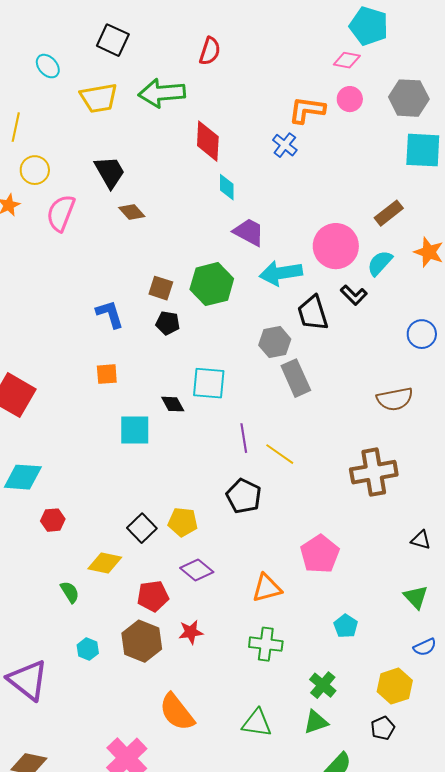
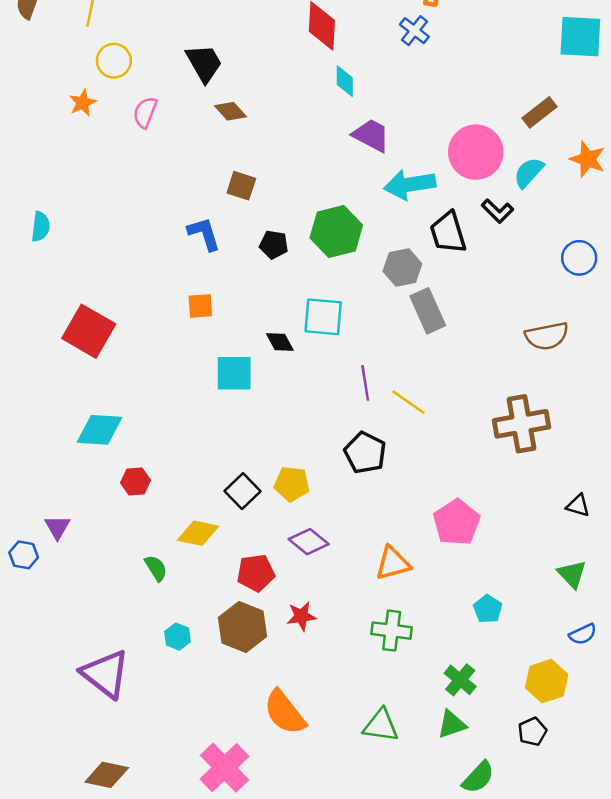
pink semicircle: (61, 213) -> (145, 112), size x0.7
green hexagon: (212, 284) -> (336, 231), moved
brown square: (161, 288) -> (241, 186), moved

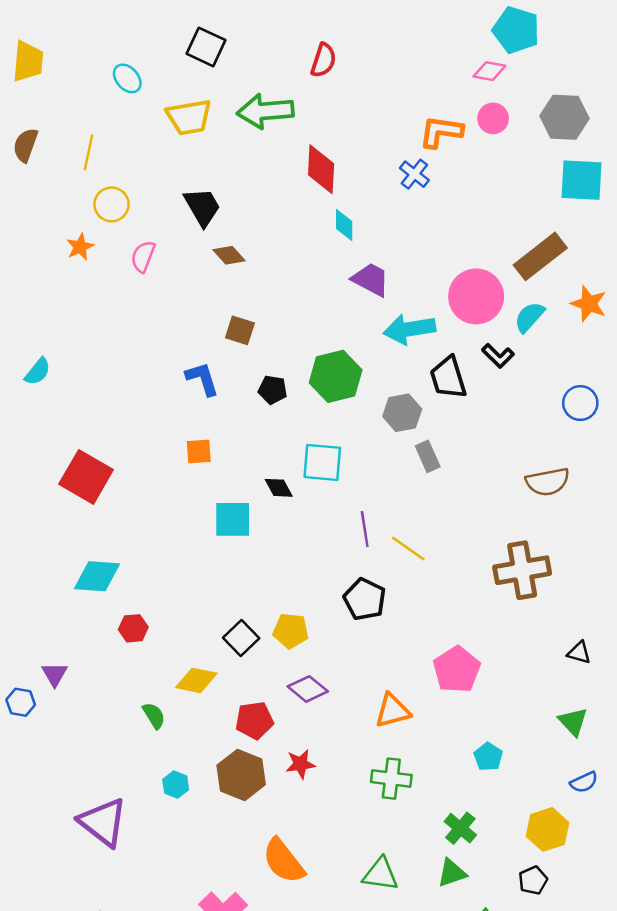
brown rectangle: (539, 112) -> (540, 256), size x1.5
cyan semicircle: (41, 227) -> (38, 372), turned 32
gray rectangle: (428, 311) -> (428, 456), size x0.7

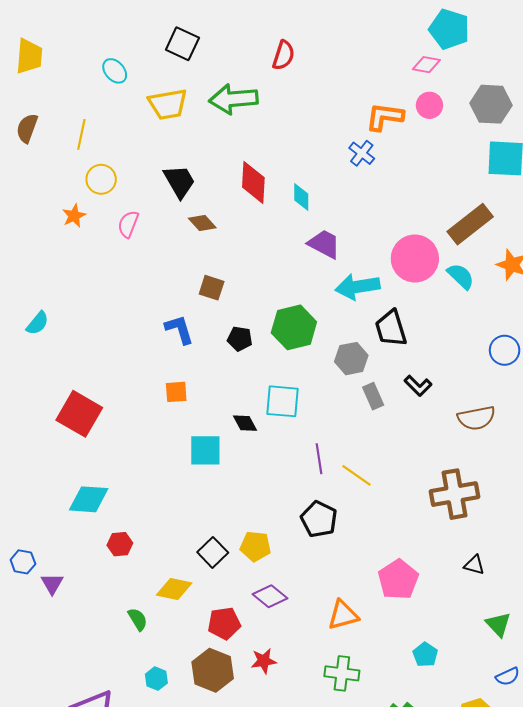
red diamond: (321, 169) -> (253, 182), moved
cyan semicircle: (529, 317) -> (461, 276), turned 92
black L-shape: (498, 356) -> (418, 386), moved
black triangle: (579, 653) -> (474, 565), moved
blue hexagon: (21, 702) -> (23, 562), moved

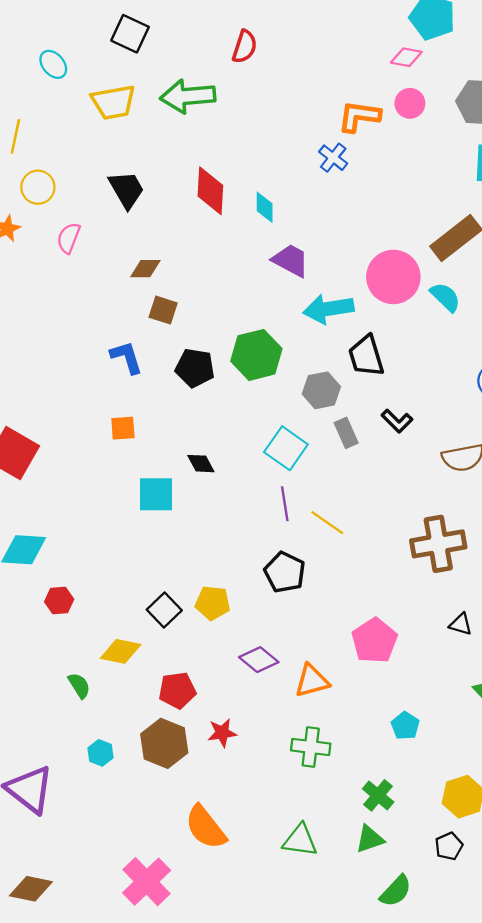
brown diamond: (202, 223) -> (145, 269), moved, turned -48
black pentagon: (240, 339) -> (195, 368), size x1.4
cyan square: (282, 401) -> (286, 448), moved, turned 30
purple diamond: (270, 596) -> (259, 660), moved

